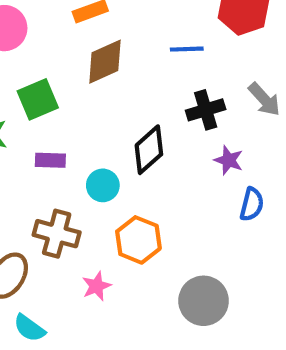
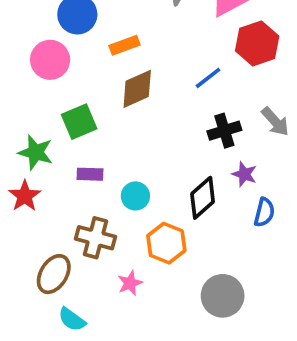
blue line: (187, 49) -> (208, 78), turned -36
black diamond: (149, 150) -> (203, 198), moved

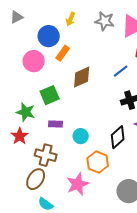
orange rectangle: (125, 45) -> (63, 53), moved, turned -35
brown cross: (95, 238) -> (46, 155), moved
pink star: (130, 283) -> (78, 184), size x1.6

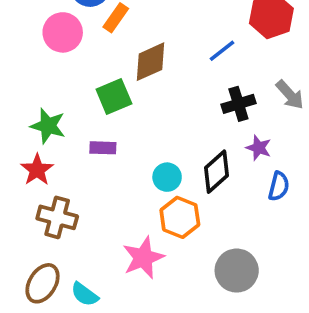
green square: (50, 95) -> (114, 97), moved
cyan circle: (81, 136) -> (167, 177), moved
brown cross: (46, 155) -> (57, 217), moved
brown ellipse: (36, 179) -> (43, 283), moved

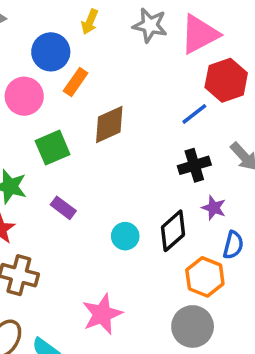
blue line: (222, 51) -> (194, 114), moved
green square: (114, 97) -> (53, 148), moved
purple rectangle: (103, 148) -> (63, 208), turned 35
orange hexagon: (180, 217) -> (205, 277), moved

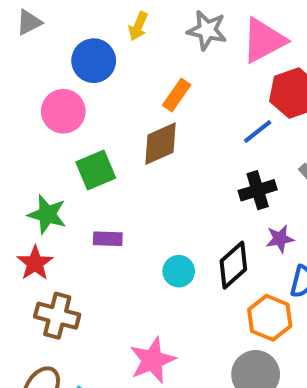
orange rectangle: (76, 82) -> (177, 95), moved
purple rectangle: (63, 208) -> (108, 239), turned -35
purple star: (214, 208) -> (280, 239), turned -30

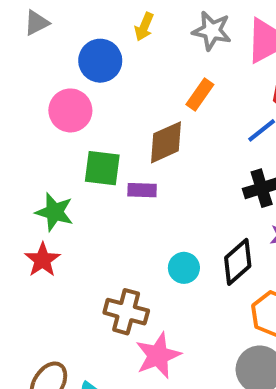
orange rectangle: (177, 95) -> (200, 95), moved
green square: (96, 170) -> (102, 168), turned 30
purple rectangle: (108, 239) -> (142, 190), moved
brown cross: (57, 316) -> (126, 312), moved

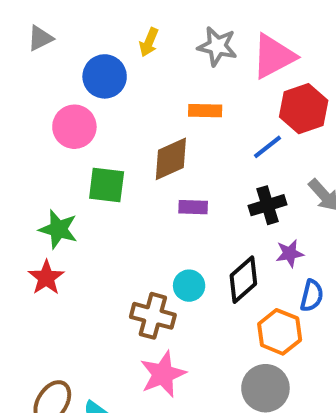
orange rectangle: (200, 95) -> (205, 111), turned 56
purple rectangle: (142, 190) -> (193, 207), moved
brown cross: (126, 312) -> (153, 316), moved

